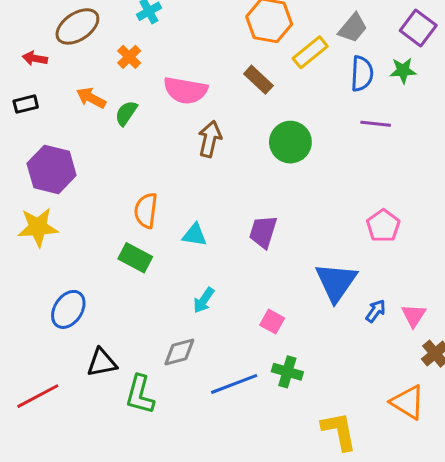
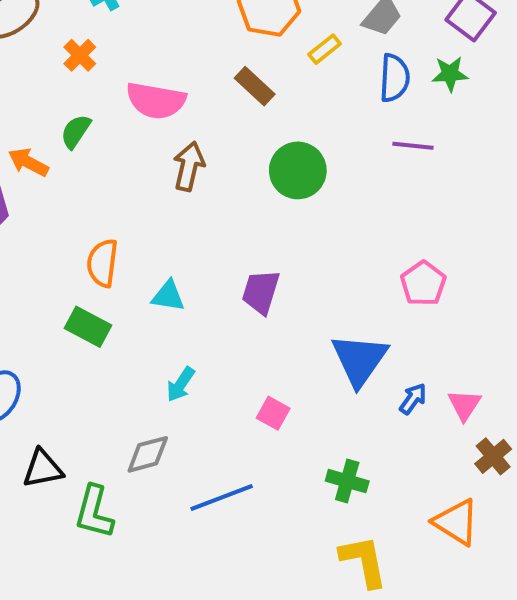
yellow rectangle: (310, 52) -> (325, 49), size x0.7
orange arrow: (91, 98) -> (28, 162), moved
green cross: (287, 372) -> (347, 481), moved

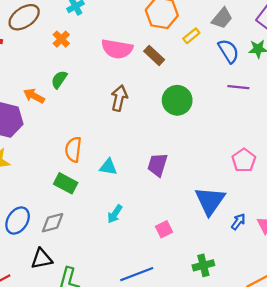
blue semicircle: (394, 78) -> (229, 51), turned -35
pink semicircle: (156, 101) -> (117, 49), moved
pink square: (273, 413) -> (164, 229), turned 35
gray diamond: (148, 454) -> (53, 223), moved
green cross: (347, 481) -> (203, 265), turned -30

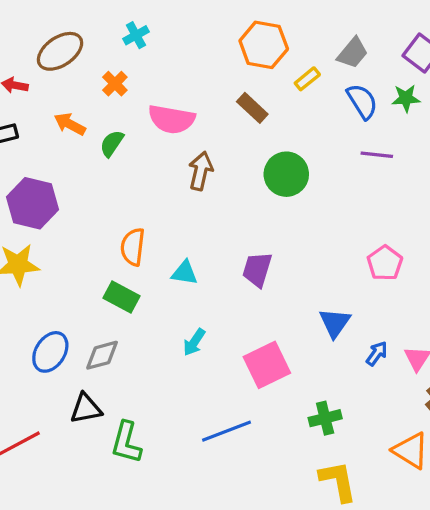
pink semicircle: (117, 49) -> (172, 119), moved
orange arrow: (34, 96) -> (70, 124), moved
blue triangle: (210, 201) -> (335, 323), size x0.7
pink square: (164, 229) -> (267, 365), size x1.8

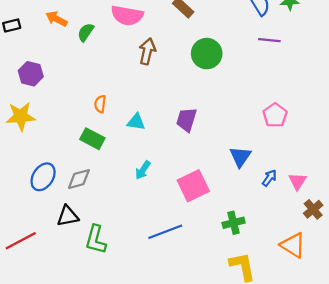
purple hexagon: (33, 203) -> (31, 74), size x0.7
orange semicircle: (133, 247) -> (100, 104), size x0.7

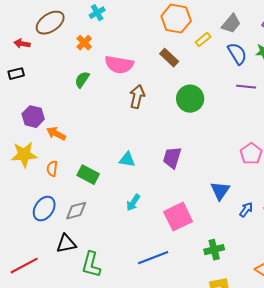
orange arrow: (56, 19) -> (56, 134), moved
orange semicircle: (100, 104) -> (52, 169), moved

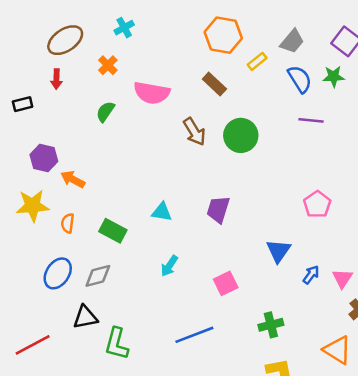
red arrow: (22, 44) -> (56, 79), moved, turned -98
brown arrow: (137, 97) -> (194, 132), moved, turned 135
pink square: (178, 217) -> (226, 283), size x0.7

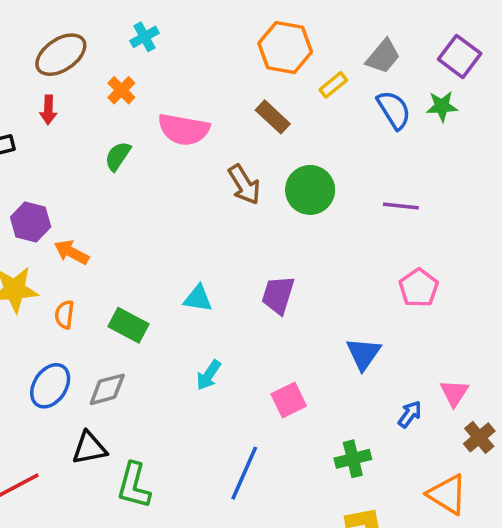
purple line: (311, 120) -> (401, 206), moved
blue arrow: (311, 275) -> (410, 414), moved
blue line: (194, 335) -> (244, 473), turned -45

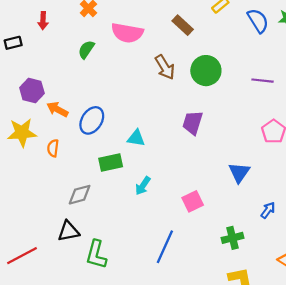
purple trapezoid: (278, 295) -> (193, 123), moved
green rectangle: (128, 325) -> (111, 163), moved, turned -40
blue ellipse: (50, 386) -> (92, 120), moved

